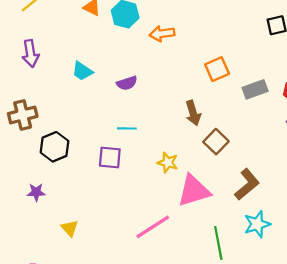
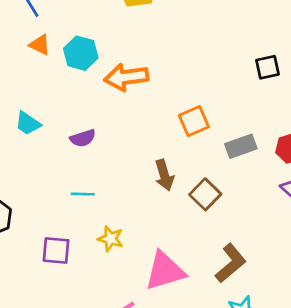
orange arrow: (162, 34) -> (126, 77), size x1.4
brown square: (216, 142) -> (205, 194), moved
purple square: (110, 157) -> (56, 250), moved
yellow star: (168, 162) -> (111, 239), moved

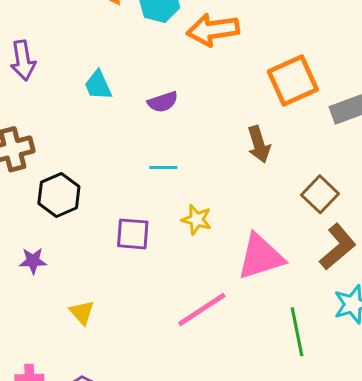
orange square: (194, 121) -> (293, 81), size x1.4
cyan trapezoid: (28, 123) -> (98, 85), turned 32
brown square: (205, 194) -> (320, 194), moved

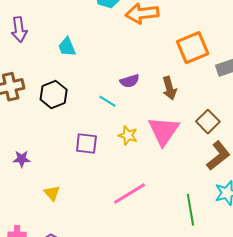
purple semicircle: (163, 102) -> (130, 81), moved
cyan line: (163, 167) -> (107, 101), turned 30
black hexagon: (59, 195) -> (54, 94), moved
pink triangle: (261, 257) -> (164, 131), moved, turned -40

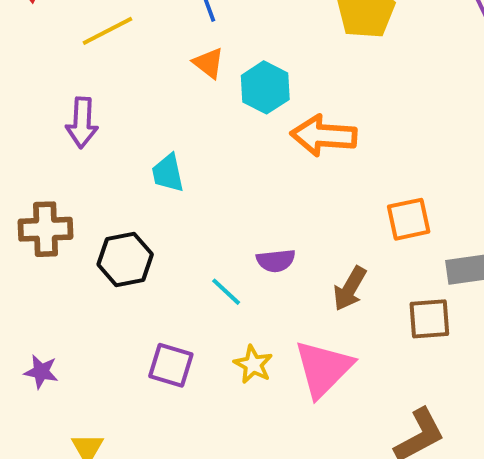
orange square: (193, 48) -> (409, 219), size x0.7
brown arrow: (169, 88) -> (350, 289), turned 35
brown square: (208, 122) -> (429, 319), moved, turned 30

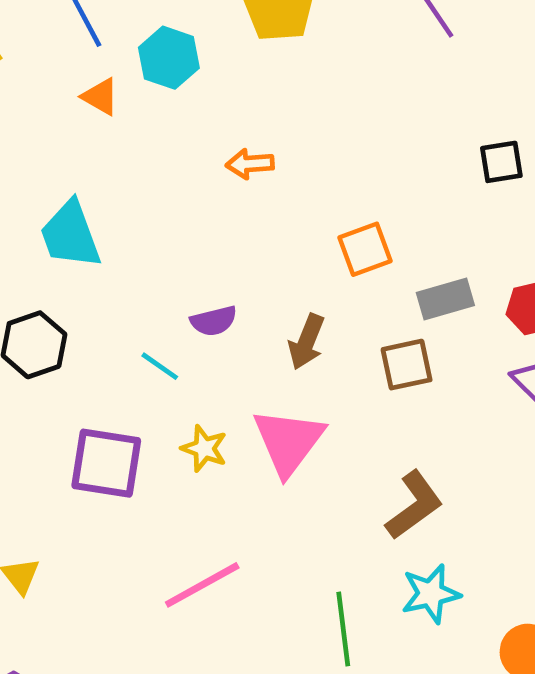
cyan hexagon: (265, 87) -> (169, 58), moved
orange arrow: (324, 136) -> (250, 164), size x0.6
cyan trapezoid: (168, 173) -> (70, 235), size x1.5
purple square: (171, 365) -> (106, 463), size x1.4

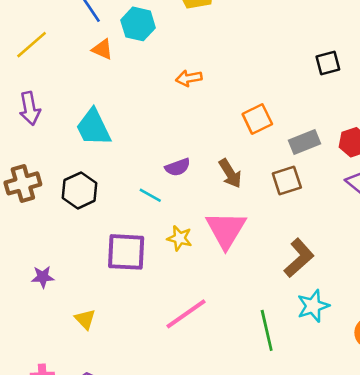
brown arrow: (307, 342) -> (230, 173), turned -48

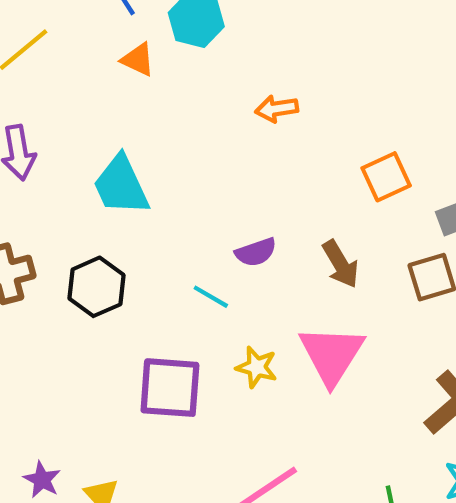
purple star: (43, 277) -> (42, 480), moved, turned 30

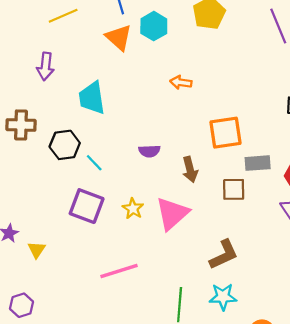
orange triangle: (138, 60) -> (119, 37), size x1.5
orange square: (386, 177) -> (226, 133), size x1.4
cyan line: (211, 297) -> (94, 163), moved

